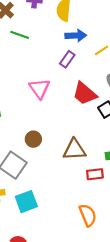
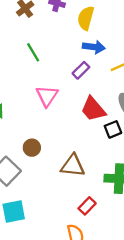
green line: (20, 35) -> (33, 52), moved, turned 30
red rectangle: (95, 174) -> (87, 206), moved, turned -49

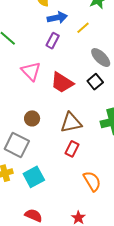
red trapezoid: (93, 109) -> (62, 83), moved
red rectangle: (87, 206) -> (72, 149), moved

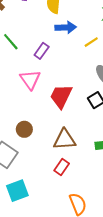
purple rectangle: (53, 41) -> (42, 51), moved
red trapezoid: (62, 83) -> (61, 96), turned 75

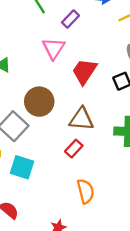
brown circle: (24, 129) -> (39, 102), size x1.6
cyan square: (17, 191) -> (22, 167), turned 30

